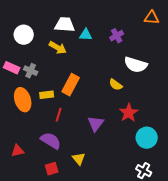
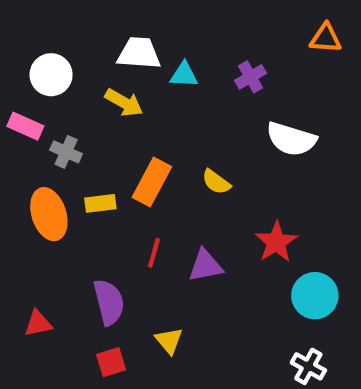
pink rectangle: (12, 68) -> (25, 126), moved
yellow semicircle: (116, 85) -> (216, 182), moved
red line: (59, 115) -> (154, 253), moved
purple triangle: (96, 124) -> (205, 266), turned 42
purple semicircle: (51, 141) -> (109, 302), turned 45

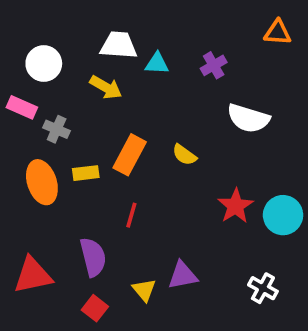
purple triangle: (205, 266) -> (183, 275), moved
cyan circle: (315, 296) -> (283, 215), moved
red triangle: (38, 324) -> (33, 275), size x1.6
red square: (111, 362) -> (95, 308), turned -35
white cross: (308, 366) -> (263, 288), moved

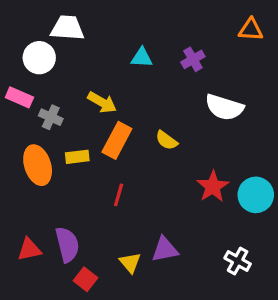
white trapezoid: (119, 45) -> (67, 28), moved
yellow arrow: (106, 87) -> (102, 102), moved
purple semicircle: (93, 257) -> (67, 244), moved
red triangle: (33, 275) -> (29, 249), size x0.7

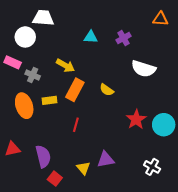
red triangle: (29, 249) -> (13, 149), moved

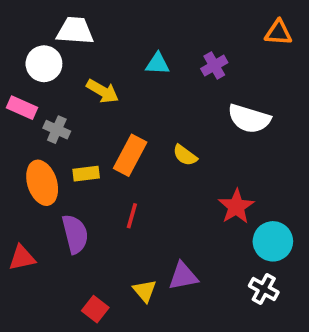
yellow arrow: (65, 66) -> (103, 91), moved
cyan circle: (164, 125) -> (273, 241), moved
purple semicircle: (43, 156) -> (75, 234), moved

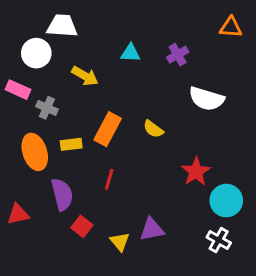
red square: (95, 309) -> (82, 226), moved

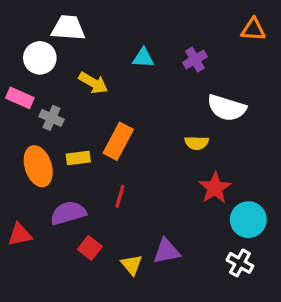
yellow semicircle: (153, 129) -> (197, 143), moved, turned -35
purple semicircle: (62, 194) -> (68, 213), turned -92

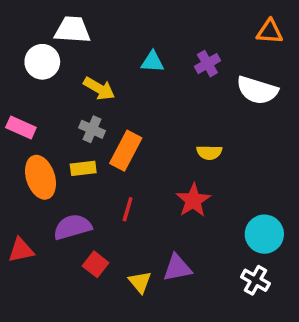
pink rectangle: (20, 98) -> (21, 128), moved
white semicircle: (227, 108) -> (257, 90), moved
gray cross: (52, 118) -> (92, 129), moved
red star: (215, 188) -> (193, 200), moved

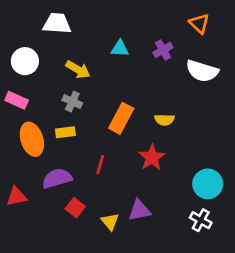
orange triangle: (270, 32) -> (199, 23), moved, turned 40
white circle: (42, 62) -> (25, 61), moved
orange rectangle: (126, 151) -> (121, 118), moved

